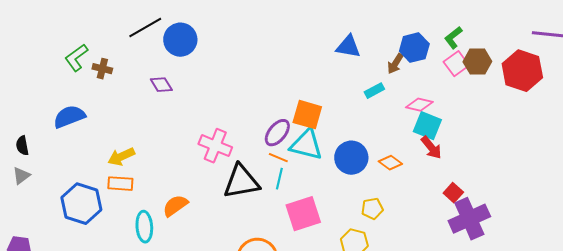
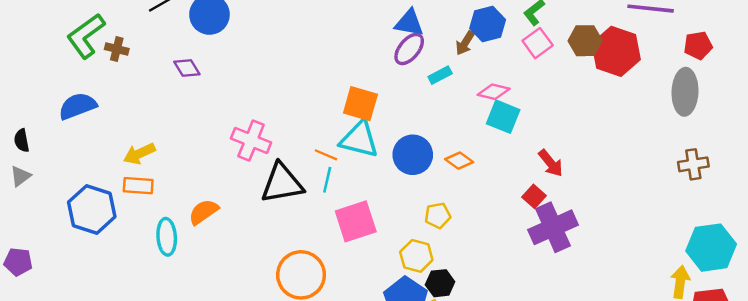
green L-shape: (76, 58) -> (86, 36), size x1.4
brown hexagon: (477, 62) -> (585, 41), moved
purple ellipse: (277, 133) -> (409, 49), moved
red arrow: (431, 148) -> (551, 163), moved

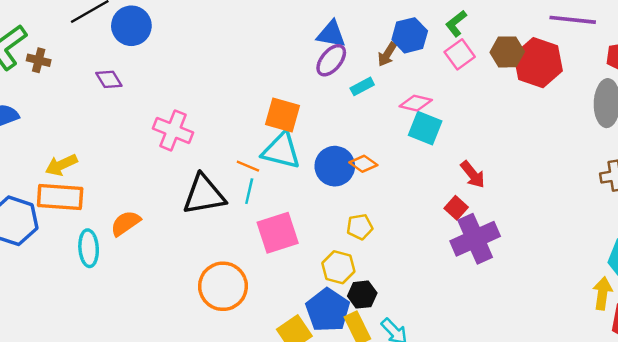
pink cross: (251, 141) -> (173, 130), moved
orange diamond: (459, 161) -> (363, 164), moved
orange rectangle: (138, 186) -> (60, 197), size x1.5

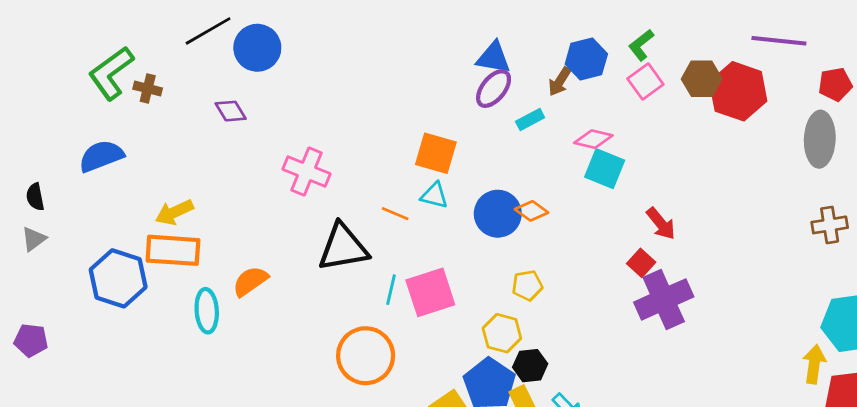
cyan triangle: (281, 151) -> (434, 195), size x0.6
cyan line: (249, 191) -> (391, 290), moved

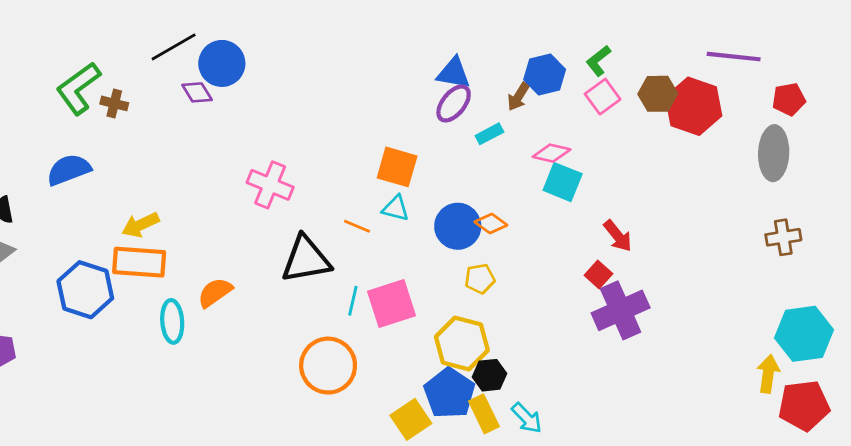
purple diamond: (231, 111) -> (197, 92), moved
yellow pentagon: (527, 285) -> (480, 279), moved
yellow hexagon: (502, 333) -> (462, 343), size x1.4

